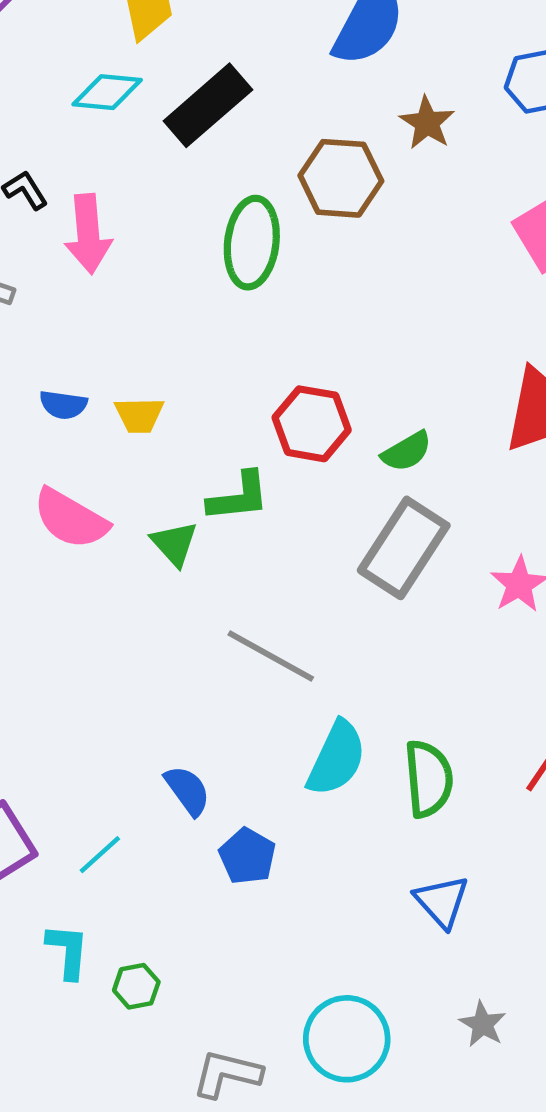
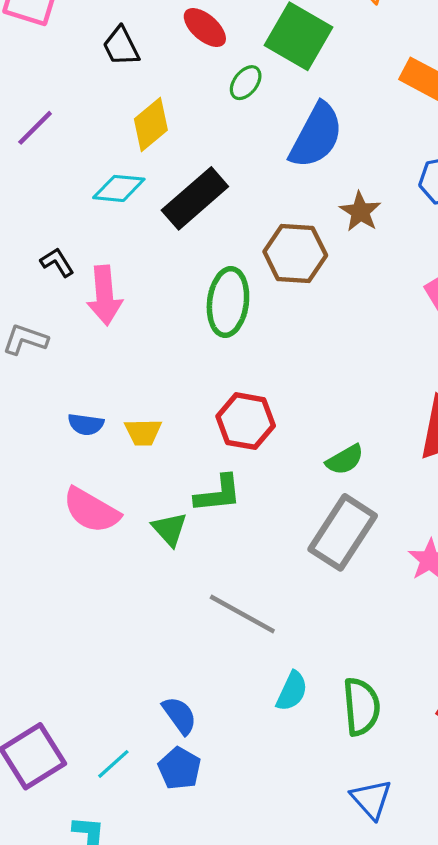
red hexagon: (312, 424) -> (246, 421), moved
cyan semicircle: (336, 758) -> (292, 691), size x0.7
blue pentagon: (247, 856) -> (179, 768), moved

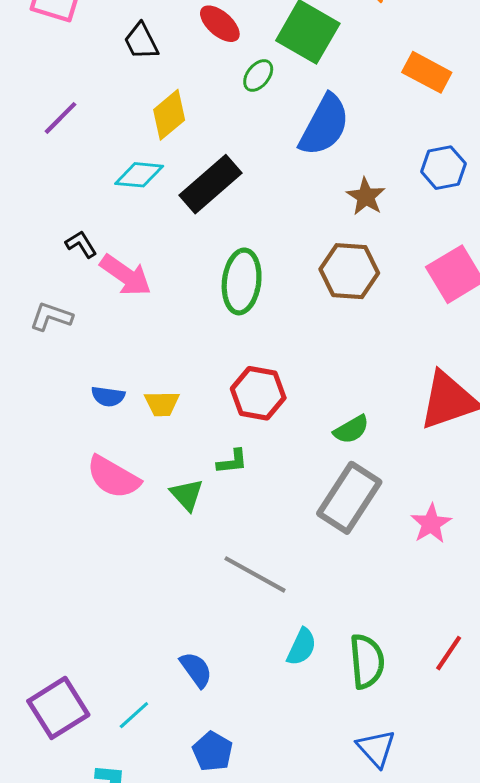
brown hexagon: (295, 254) -> (349, 271), moved
pink arrow: (105, 295) -> (126, 275), turned -50
green L-shape: (218, 494) -> (232, 462), size x0.7
blue pentagon: (179, 768) -> (213, 751), moved

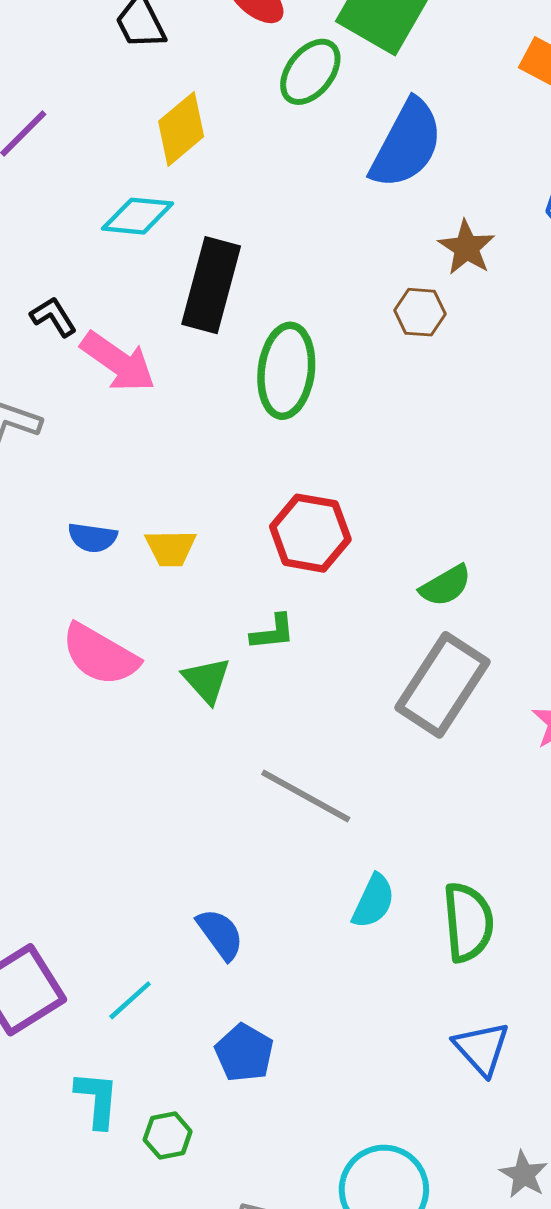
green ellipse: (258, 75) -> (310, 72), size x1.4
black rectangle: (211, 184) -> (211, 285), moved, turned -34
brown hexagon: (349, 271) -> (420, 312), moved, size x0.6

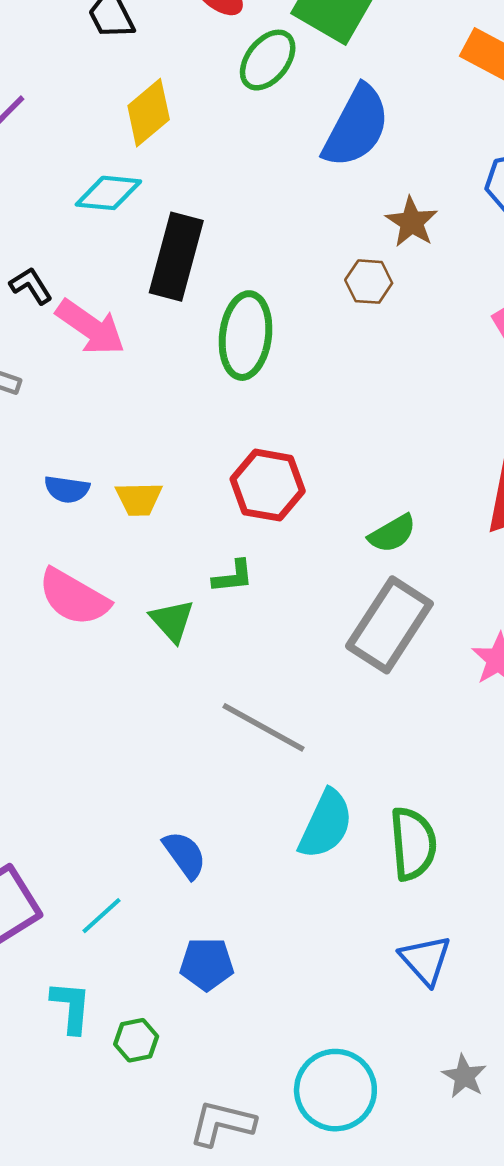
cyan semicircle: (373, 901) -> (326, 824), size x1.4
blue pentagon: (244, 1053) -> (207, 964), turned -30

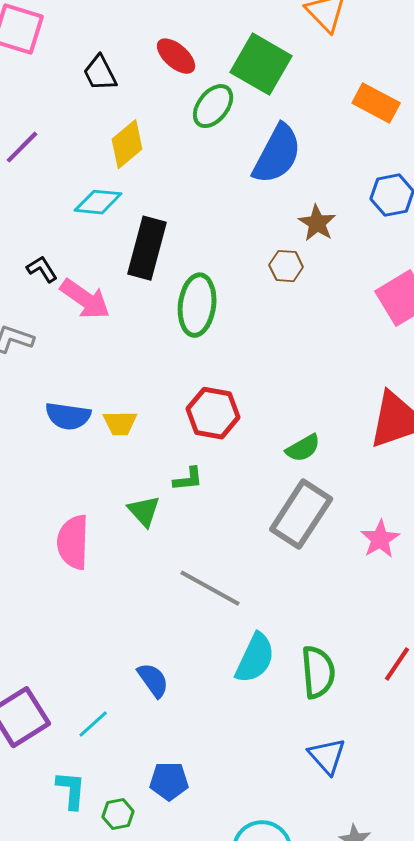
blue semicircle: (67, 489) -> (68, 416), size x1.4
pink semicircle: (74, 597) -> (73, 542), moved, turned 62
blue pentagon: (207, 964) -> (169, 781), moved

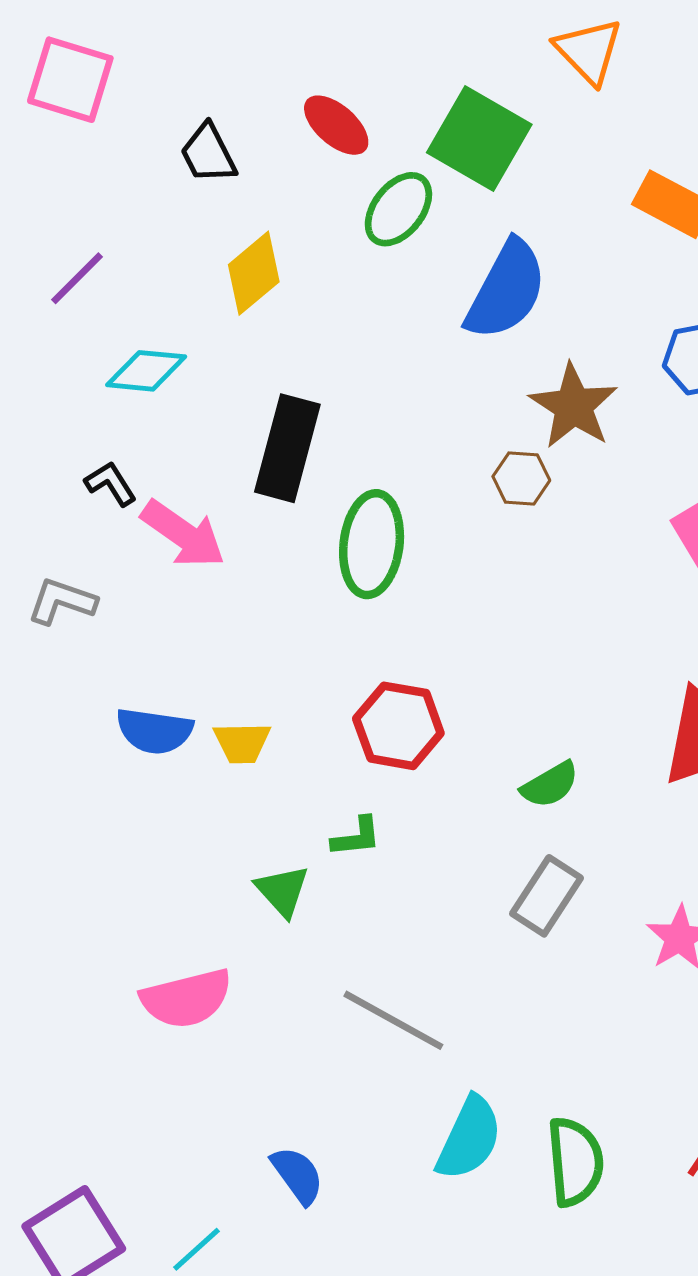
cyan diamond: (98, 202) -> (146, 371), moved
brown star: (317, 223) -> (573, 406), size x1.4
gray rectangle: (301, 514) -> (547, 896), size x0.7
pink semicircle: (73, 542) -> (186, 998), moved, turned -106

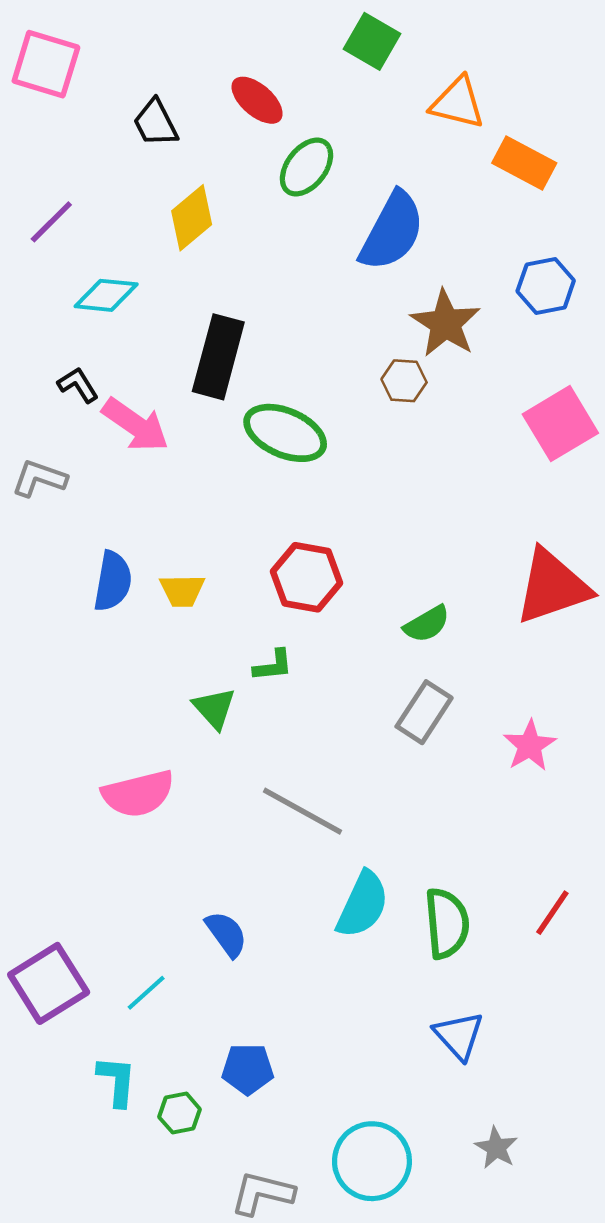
orange triangle: (589, 51) -> (457, 103), moved, turned -32
green square: (479, 139) -> (372, 41), moved, size x0.7
green ellipse: (372, 544) -> (285, 433), turned -74
blue semicircle: (154, 731) -> (113, 581), turned -88

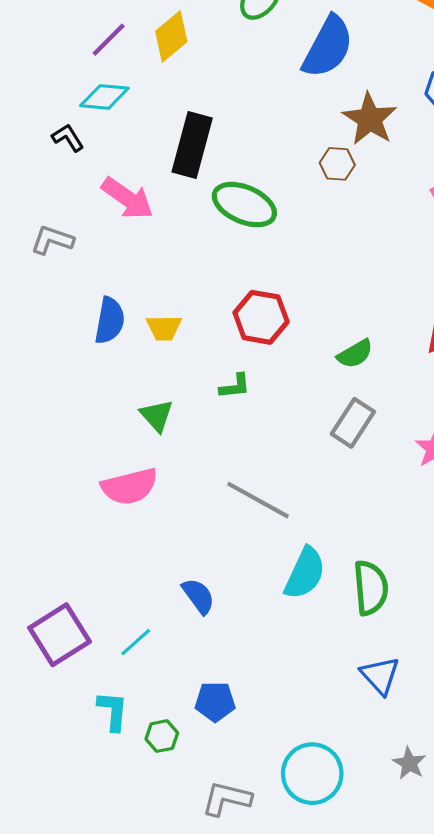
purple line: (51, 222) -> (109, 40), moved
black L-shape: (78, 385) -> (68, 138), moved
green triangle: (214, 708) -> (157, 415), moved

